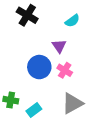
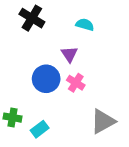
cyan semicircle: (72, 21) -> (85, 25), turned -128
gray triangle: (72, 103) -> (103, 121), moved

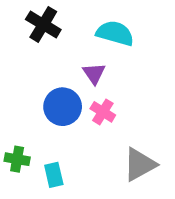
cyan semicircle: (85, 25) -> (115, 33), size x1.5
cyan rectangle: (40, 129) -> (54, 175), turned -66

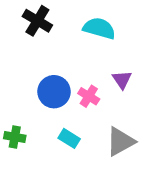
purple triangle: (94, 73) -> (122, 80), moved
cyan rectangle: (54, 175) -> (69, 138), moved, turned -45

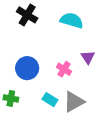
blue circle: (54, 92) -> (27, 68), moved
gray triangle: (120, 141) -> (74, 102), moved

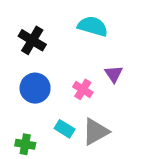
black cross: (27, 15) -> (32, 40), moved
green cross: (11, 98) -> (25, 144), moved

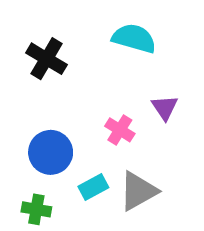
blue circle: (35, 88) -> (51, 152), moved
cyan rectangle: (65, 129) -> (93, 187), turned -60

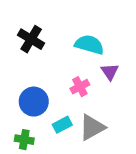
cyan semicircle: (134, 38) -> (89, 45), moved
pink cross: (120, 130) -> (80, 87), turned 30

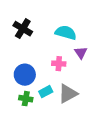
pink cross: (80, 87) -> (59, 64), turned 32
green cross: (24, 140) -> (26, 99), moved

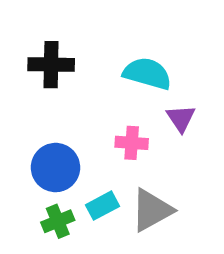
black cross: (23, 29) -> (51, 65), turned -30
green cross: (26, 99) -> (58, 221), turned -32

